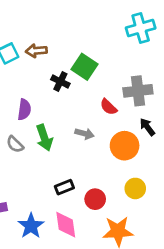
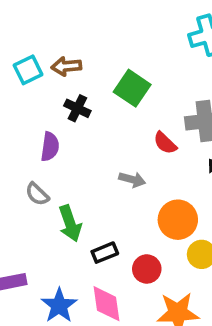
black cross: (60, 82) -> (77, 108), moved
green arrow: (44, 138) -> (70, 223), moved
orange circle: (125, 146) -> (178, 220), moved

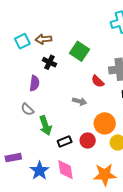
red circle: (147, 269) -> (88, 140), moved

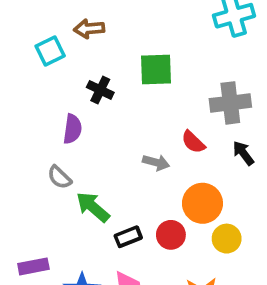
brown arrow: (43, 39) -> (89, 29), moved
green square: (80, 51) -> (156, 70), turned -36
red semicircle: (98, 81) -> (193, 142), moved
green arrow: (45, 125) -> (93, 207), turned 150

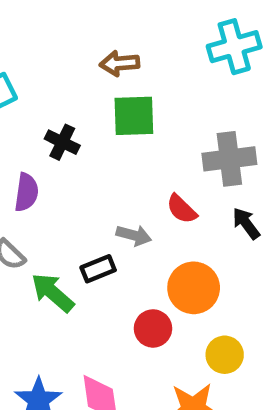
brown arrow: (89, 29) -> (120, 63), moved
black rectangle: (128, 237) -> (98, 269), moved
yellow circle: (227, 239) -> (225, 355), moved

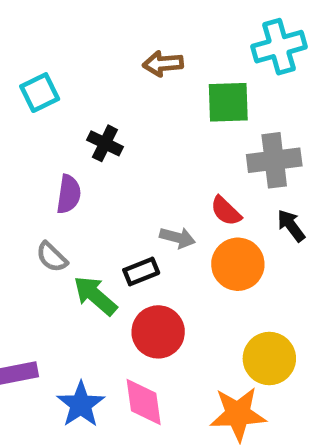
green square: (134, 116) -> (228, 102), moved
orange circle: (194, 288) -> (238, 264), moved
red circle: (153, 328) -> (158, 332), moved, size x1.4
yellow circle: (225, 355) -> (269, 359), size x1.4

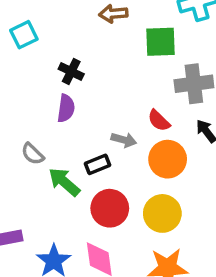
purple semicircle: (69, 194) -> (66, 108), moved
yellow circle: (269, 359) -> (162, 213), moved

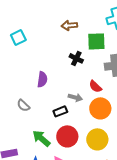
black cross: (71, 72) -> (76, 58), moved
green arrow: (64, 182) -> (41, 138), moved

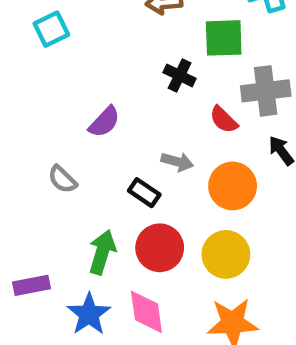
purple semicircle: (42, 79) -> (104, 122), turned 35
red semicircle: (95, 86) -> (224, 120), moved
black rectangle: (60, 111) -> (144, 193), turned 56
green arrow: (41, 138) -> (102, 252), turned 66

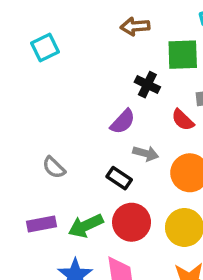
purple semicircle: (104, 122) -> (123, 122), moved
green arrow: (102, 252) -> (86, 226), turned -132
purple rectangle: (32, 285) -> (42, 224), moved

